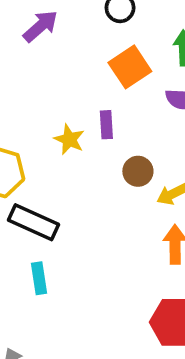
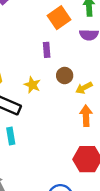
yellow star: (69, 139) -> (32, 85), moved

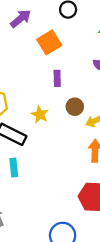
orange square: (59, 18) -> (49, 42), moved

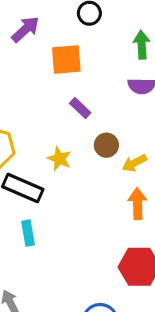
orange square: (49, 42) -> (66, 59), turned 30
purple rectangle: (57, 78) -> (80, 108), turned -42

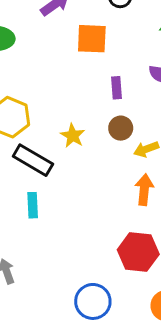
purple rectangle: (80, 108) -> (116, 88), moved, turned 35

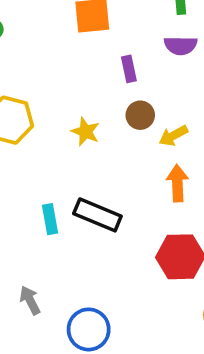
black rectangle: (33, 160) -> (97, 215), moved
blue circle: (93, 301) -> (89, 329), moved

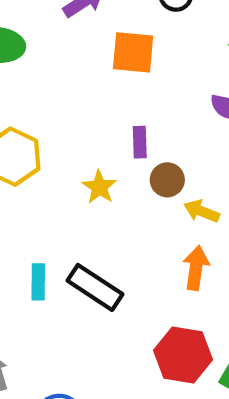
purple rectangle: (129, 69) -> (140, 142), moved
yellow arrow: (173, 136) -> (202, 211), turned 40

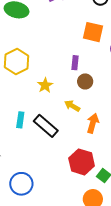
orange square: (133, 52) -> (93, 32), moved
yellow star: (99, 187) -> (45, 85), moved
yellow arrow: (202, 211) -> (72, 106), moved

